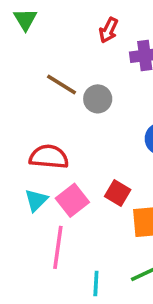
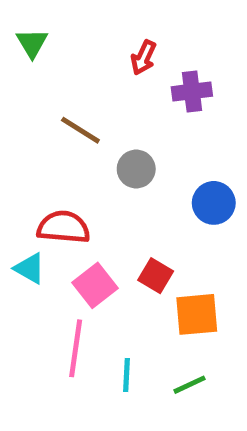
gray circle: (98, 99) -> (136, 169), moved
cyan triangle: (36, 200) -> (30, 268), moved, turned -45
cyan line: (96, 283) -> (127, 375), moved

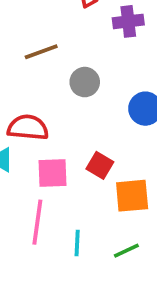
brown line: (80, 130) -> (41, 52), turned -52
pink square: (95, 285) -> (53, 173), turned 36

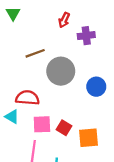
gray circle: (85, 82) -> (61, 71), size x1.6
red square: (100, 165) -> (64, 128), moved

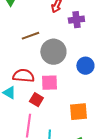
pink square: (42, 124) -> (49, 83), moved
red square: (64, 128) -> (36, 100), moved

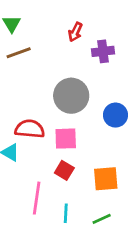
brown line: (30, 36) -> (19, 53), moved
red square: (36, 100) -> (64, 170), moved

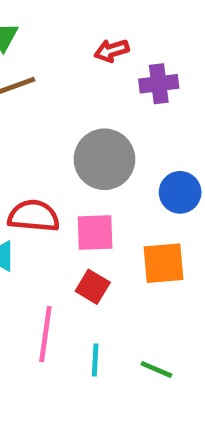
red arrow: (75, 32) -> (112, 51), turned 48
orange square: (106, 179) -> (164, 263), moved
green line: (102, 219) -> (156, 369), turned 48

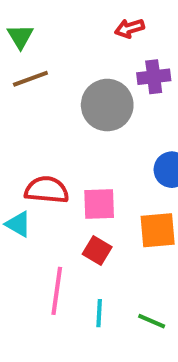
red arrow: (112, 51) -> (129, 28), moved
gray circle: (104, 159) -> (107, 105), moved

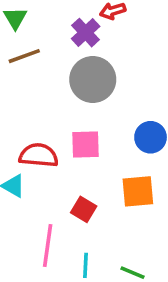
purple cross: (154, 77) -> (86, 33), moved, turned -36
pink square: (99, 204) -> (86, 144), moved

